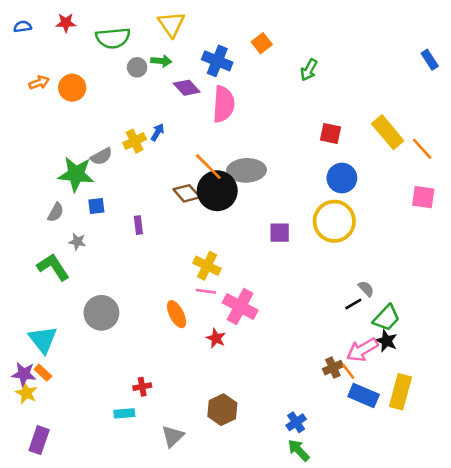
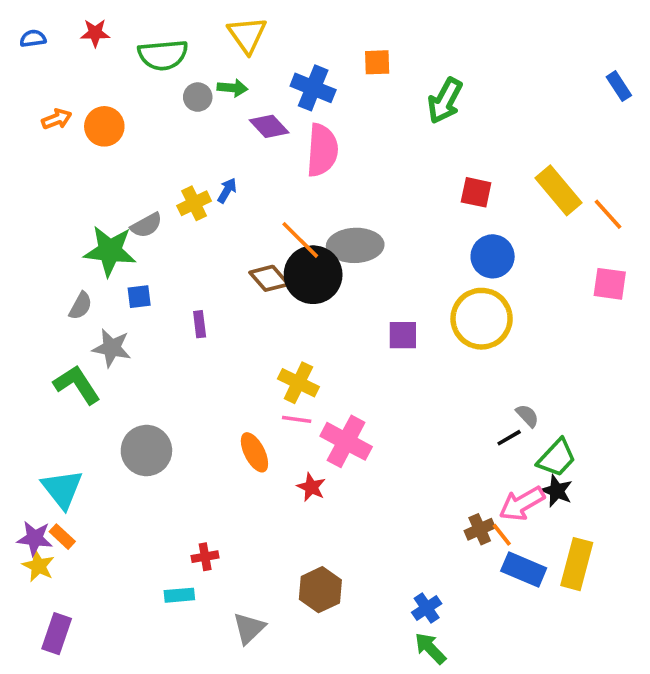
orange square: (262, 43) -> (377, 62), turned 36
green arrow: (309, 70) -> (445, 101), size x1.4
gray star: (77, 242) -> (112, 348), size x1.5

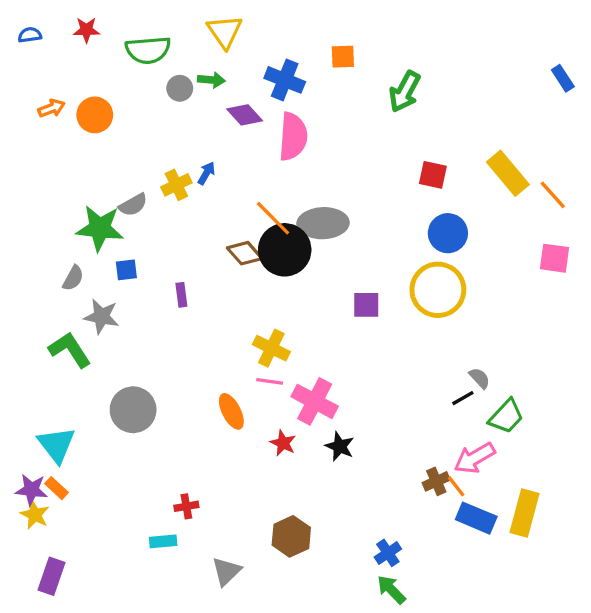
black star: (557, 491) -> (340, 446), moved

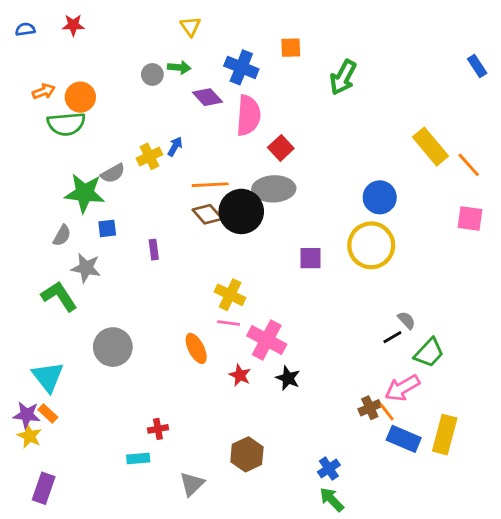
yellow triangle: (225, 32) -> (190, 26), size x0.7
green semicircle: (148, 50) -> (66, 124), moved
red square: (433, 175) -> (281, 148), moved, turned 35
orange line: (273, 218) -> (210, 185), moved, turned -48

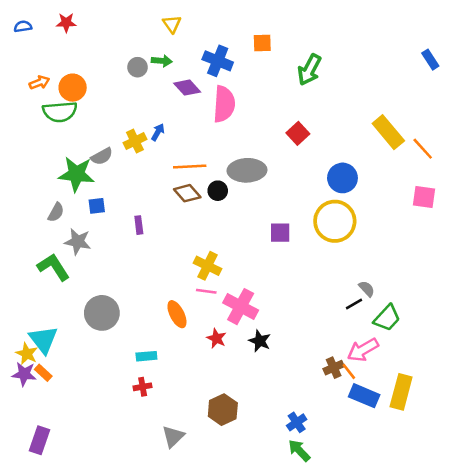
red square: (281, 148) -> (298, 133), moved
black circle: (241, 211) -> (218, 191), size x0.5
yellow star: (29, 436) -> (27, 354), moved
cyan rectangle: (138, 459) -> (146, 356), moved

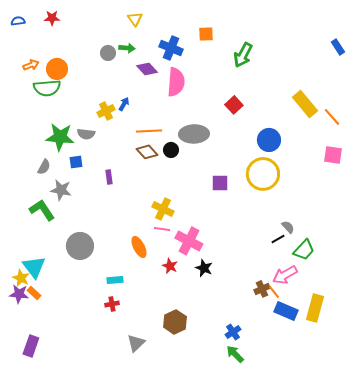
gray semicircle: (102, 156) -> (86, 134), moved, turned 36

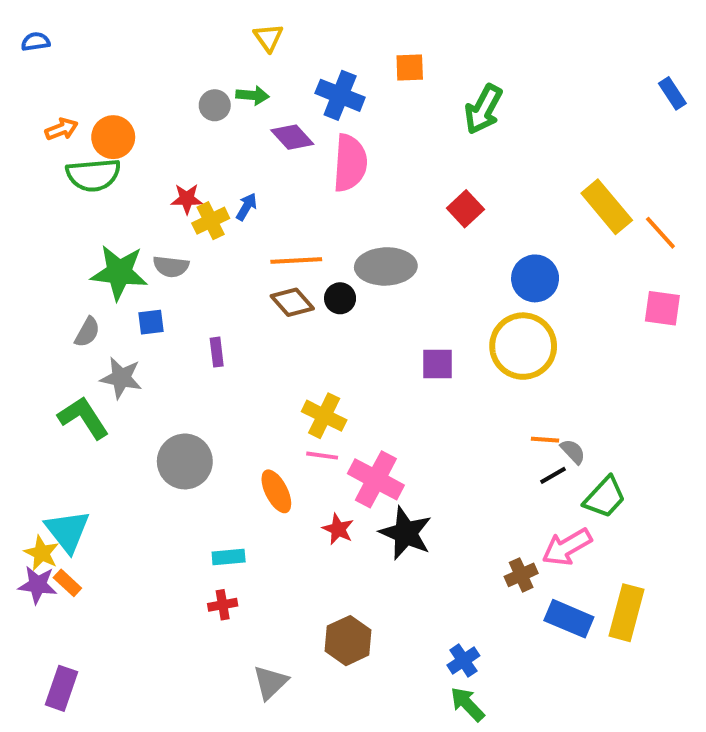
red star: (52, 18) -> (187, 199), moved
gray circle: (80, 246) -> (185, 461), moved
black star: (204, 268) -> (406, 533), size x1.5
orange line: (274, 292) -> (545, 440), moved, turned -48

